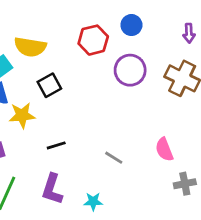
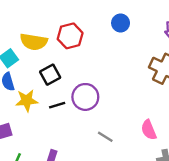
red hexagon: (93, 40) -> (70, 36), moved
purple circle: (130, 70) -> (85, 97), moved
black line: (56, 145) -> (57, 105), moved

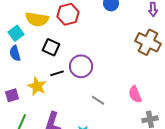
black square: (50, 75) -> (51, 47), turned -36
yellow star: (27, 100) -> (37, 86), moved, turned 30

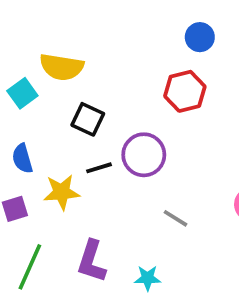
red hexagon: (68, 14) -> (185, 91), moved
blue semicircle: (15, 53) -> (22, 159), moved
yellow star: (37, 86) -> (62, 192), turned -30

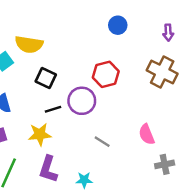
red hexagon: (185, 91) -> (106, 74), moved
yellow star: (62, 192) -> (40, 134), moved

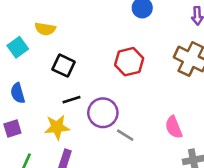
yellow semicircle: (29, 44) -> (45, 29), size x0.7
purple circle: (82, 101) -> (103, 113), moved

